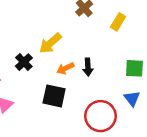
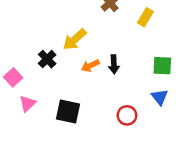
black square: (54, 96) -> (68, 111), moved
red circle: (101, 116) -> (127, 115), size x0.6

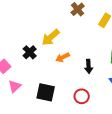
black arrow: (114, 64) -> (89, 66), moved
red circle: (127, 115) -> (82, 96), moved

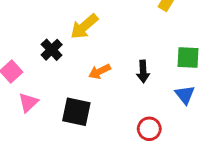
orange arrow: (63, 57) -> (100, 71), moved
red circle: (82, 96) -> (149, 129), moved

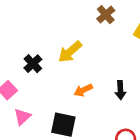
black cross: (52, 50) -> (33, 64), moved

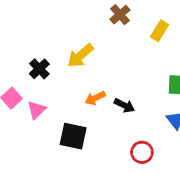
black arrow: (120, 90) -> (124, 105), moved, turned -60
pink triangle: (22, 117) -> (36, 110), moved

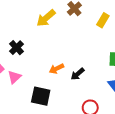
yellow arrow: (80, 56) -> (46, 18), moved
black arrow: (124, 105) -> (78, 74), turned 112

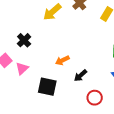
black arrow: (78, 74) -> (80, 75), moved

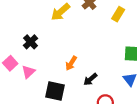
orange arrow: (62, 60) -> (71, 63), turned -32

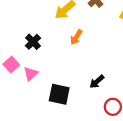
orange arrow: (71, 63) -> (76, 37), moved

